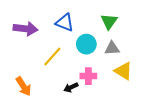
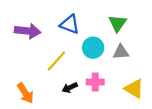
yellow triangle: (123, 71) -> (134, 89), moved
black arrow: (71, 87) -> (70, 88), moved

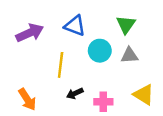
purple arrow: (28, 31) -> (30, 33), turned -30
yellow line: (56, 61) -> (61, 65), turned -35
pink cross: (95, 82) -> (103, 102), moved

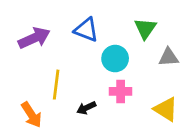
gray triangle: (129, 55) -> (169, 57), moved
yellow line: (61, 65) -> (56, 85), moved
pink cross: (103, 102) -> (121, 91), moved

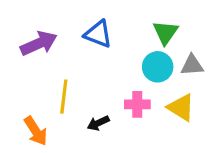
cyan circle: (115, 59) -> (158, 67), moved
yellow triangle: (166, 109) -> (181, 107), moved

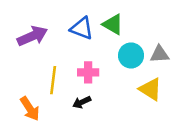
green triangle: (165, 32) -> (113, 24), moved, turned -35
pink cross: (137, 104) -> (88, 72), moved

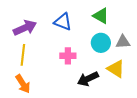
green triangle: (113, 24) -> (101, 16), moved
yellow line: (53, 80) -> (23, 55), moved
black arrow: (82, 102) -> (88, 79), moved, size x1.5

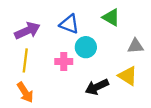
cyan circle: (101, 43) -> (86, 47), moved
pink cross: (68, 56) -> (64, 62), moved

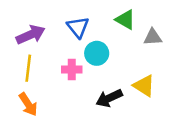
blue triangle: (69, 24) -> (78, 27), turned 30
gray triangle: (135, 46) -> (153, 37), moved

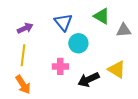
purple arrow: (31, 35) -> (25, 28), size x0.7
pink cross: (72, 69) -> (60, 66), moved

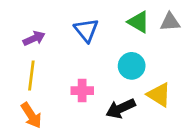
gray triangle: (124, 30) -> (170, 22), moved
cyan circle: (78, 43) -> (132, 66), moved

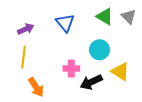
gray triangle: (170, 22) -> (129, 16), turned 49
pink cross: (82, 91) -> (71, 68), moved
orange arrow: (31, 115) -> (36, 87), moved

